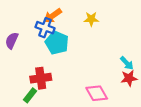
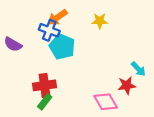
purple semicircle: (12, 41) -> (13, 44), turned -84
red star: (129, 78) -> (127, 85), moved
green rectangle: (30, 95) -> (45, 102), moved

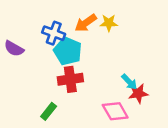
orange arrow: (57, 17) -> (86, 23), moved
cyan arrow: (138, 69) -> (129, 82), moved
red cross: (45, 85) -> (70, 79), moved

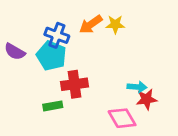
cyan pentagon: (68, 51) -> (51, 56), moved
cyan arrow: (129, 82) -> (137, 87), turned -42
green rectangle: (49, 111) -> (53, 106), moved, turned 42

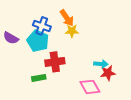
orange arrow: (91, 24) -> (67, 18), turned -90
yellow star: (115, 24) -> (72, 31), moved

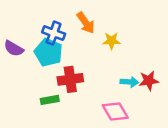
yellow star: (72, 31) -> (111, 41), moved
red star: (108, 73) -> (149, 81), moved

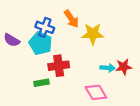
yellow star: (111, 41) -> (93, 34), size x1.5

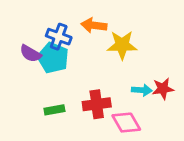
orange arrow: (71, 19) -> (94, 25), turned 132
purple semicircle: (12, 40) -> (30, 54), moved
red cross: (59, 66) -> (97, 104), moved

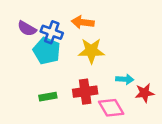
yellow star: (122, 45) -> (91, 51), moved
purple semicircle: (30, 54) -> (27, 28), moved
red star: (163, 89) -> (145, 93), moved

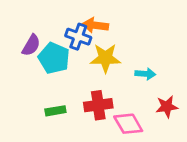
purple semicircle: (27, 28) -> (31, 45), moved, turned -90
blue cross: (52, 32) -> (78, 37), moved
cyan arrow: (125, 79) -> (145, 74), moved

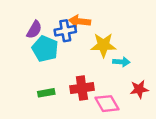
blue cross: (78, 37) -> (65, 31), turned -30
purple semicircle: (31, 45) -> (34, 30), moved
yellow star: (105, 58) -> (103, 45), moved

